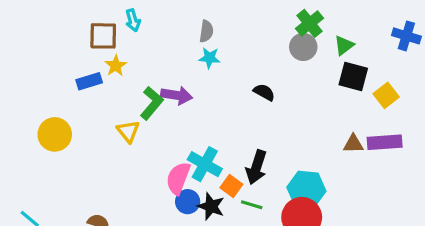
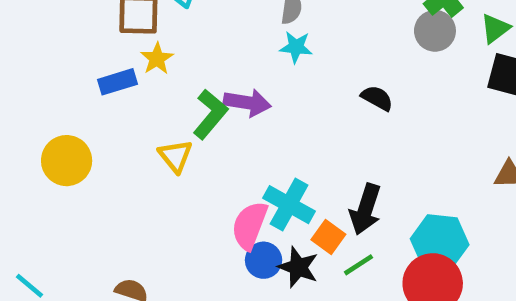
green line: (252, 205) -> (359, 265), turned -50

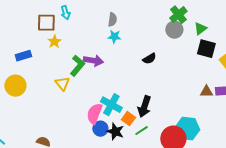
blue rectangle: (118, 82) -> (23, 56), moved
black semicircle: (377, 98) -> (149, 59), turned 120
cyan hexagon: (440, 242) -> (187, 129), moved

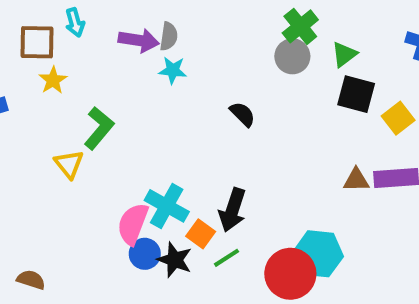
black semicircle: (149, 59) -> (242, 114), turned -104
purple arrow: (93, 61) -> (139, 40), moved

